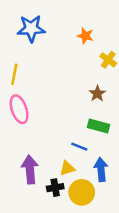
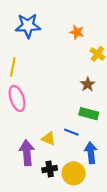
yellow triangle: (67, 168) -> (49, 139), moved, turned 40

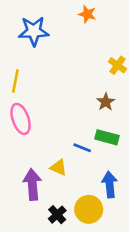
orange star: (77, 32) -> (87, 14), moved
blue line: (71, 132) -> (82, 148), moved
black cross: (50, 169) -> (57, 215), moved, turned -32

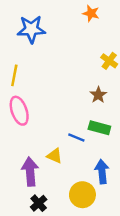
orange star: (87, 14) -> (91, 13), moved
black cross: (57, 215) -> (39, 203), moved

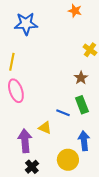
green rectangle: (99, 128) -> (82, 105), turned 54

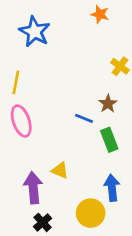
blue star: (26, 24) -> (35, 32), turned 30
blue line: (63, 113) -> (84, 118), moved

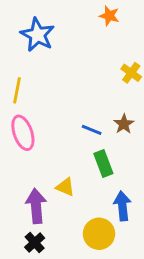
brown star: (108, 104) -> (124, 124), moved
green rectangle: (109, 140) -> (103, 164), moved
black cross: (43, 222) -> (35, 243), moved

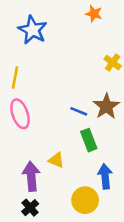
brown star: (124, 124) -> (106, 106), size x1.5

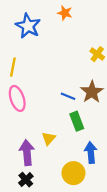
orange star: (94, 14) -> (65, 13), moved
yellow triangle: (56, 160) -> (49, 138), turned 48

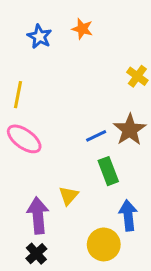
orange star: (65, 13) -> (82, 29), moved
blue star: (28, 26) -> (39, 36), size x0.7
blue line: (68, 96) -> (96, 136), turned -48
pink ellipse: (17, 98) -> (24, 139), turned -35

